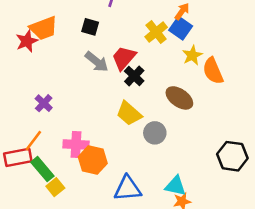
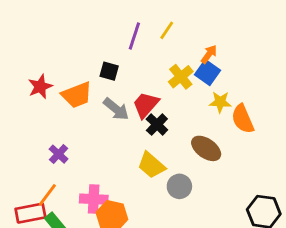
orange trapezoid: (44, 28) -> (77, 95), moved
yellow star: (192, 55) -> (220, 102), turned 30

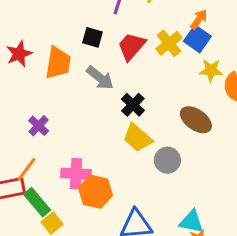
orange trapezoid: (77, 95) -> (58, 63), turned -60
red trapezoid: (146, 105) -> (131, 46), moved
black cross: (157, 125) -> (133, 105), moved

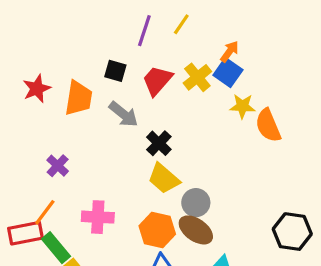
brown ellipse: (196, 120) -> (196, 230), moved
orange hexagon: (96, 192) -> (157, 230), moved

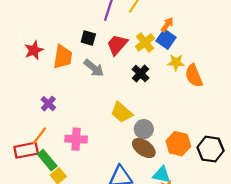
black cross: (159, 143) -> (140, 74), moved
orange hexagon: (157, 230) -> (178, 144), moved

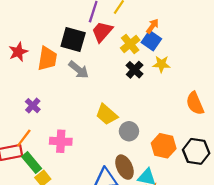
black square: (88, 38) -> (73, 40), size x1.6
red trapezoid: (117, 45) -> (102, 32), moved
black cross: (140, 74) -> (135, 70), moved
orange semicircle: (194, 76) -> (195, 103), moved
brown ellipse: (144, 148) -> (124, 167), moved, turned 30

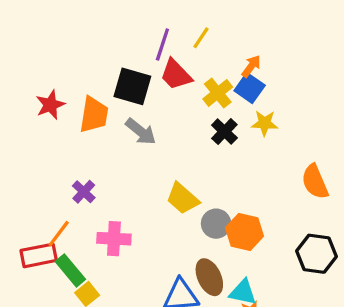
red trapezoid: (102, 32) -> (176, 75), turned -85
purple cross: (33, 106) -> (84, 192), moved
orange hexagon: (164, 146) -> (245, 232), moved

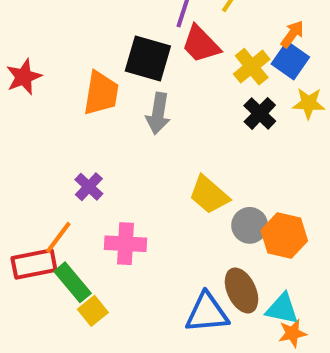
red star: (50, 105) -> (24, 77), moved
gray arrow: (141, 132) -> (158, 113), turned 60

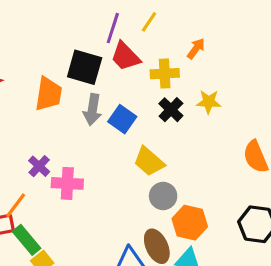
blue square: (290, 61) -> (122, 119), moved
yellow cross: (252, 67) -> (165, 74), turned 36
yellow trapezoid: (209, 195) -> (149, 161), moved
orange hexagon: (284, 236) -> (190, 223), moved
pink cross: (125, 244) -> (67, 183), moved

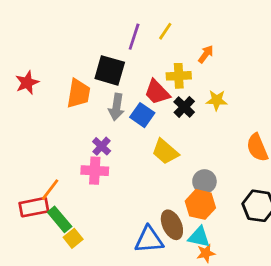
red trapezoid: (125, 56) -> (157, 92), moved
purple cross: (39, 166) -> (102, 146), moved
gray circle: (163, 196) -> (204, 181), moved

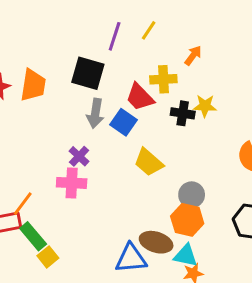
orange trapezoid: (79, 93) -> (33, 85), moved
black cross: (184, 107) -> (183, 113), moved, turned -35
brown ellipse: (172, 225) -> (156, 242), turned -48

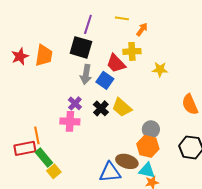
yellow line: (149, 30) -> (122, 18), turned 64
purple line: (115, 36) -> (88, 24), moved
orange arrow: (193, 56) -> (142, 29), moved
black cross: (183, 113) -> (101, 108), moved, turned 35
orange line: (23, 204) -> (37, 135), turned -48

